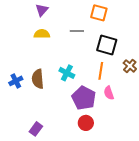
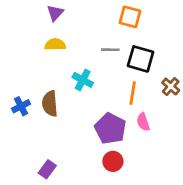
gray line: (77, 31) -> (110, 50), moved
cyan cross: (67, 73) -> (83, 80), moved

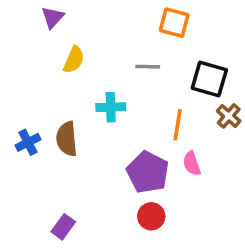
purple triangle: (55, 13) -> (53, 17), moved
yellow semicircle: (55, 44) -> (74, 60), turned 114
black square: (141, 59) -> (209, 79), moved
cyan cross: (83, 80) -> (111, 107), turned -30

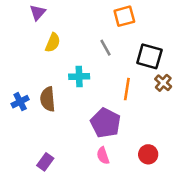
orange square: (174, 23) -> (124, 16), turned -30
gray line: (148, 67) -> (105, 48), turned 60
pink semicircle: (192, 163) -> (103, 156), moved
red circle: (151, 216) -> (148, 154), moved

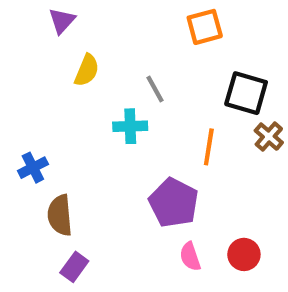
gray line: (105, 48) -> (155, 89), moved
brown semicircle: (48, 99) -> (60, 215), moved
pink semicircle: (103, 156) -> (190, 257), moved

